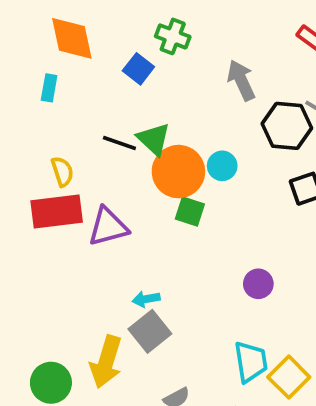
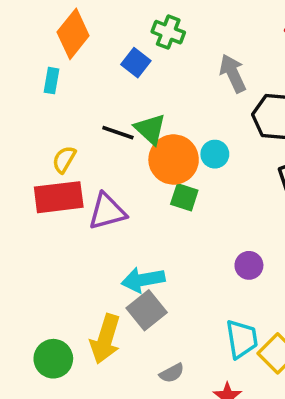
orange diamond: (72, 38) -> (73, 34), turned 51
yellow semicircle: (62, 172) -> (64, 159), turned -132
cyan arrow: (146, 299) -> (143, 280), size x1.6

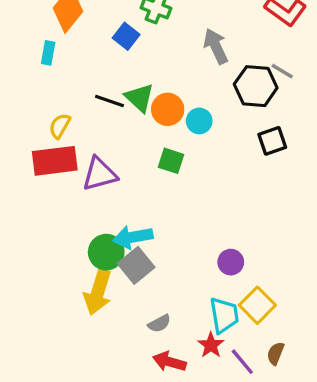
orange circle: (174, 159) -> (168, 109), moved, size x0.7
purple circle: (249, 265) -> (231, 262), moved
cyan trapezoid: (242, 339) -> (224, 315), moved
green circle: (53, 359) -> (106, 252), moved

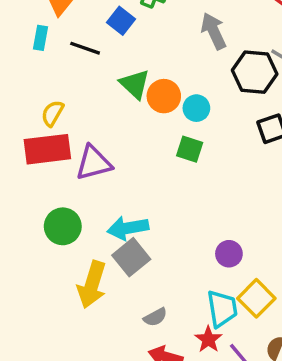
black line: (110, 101) -> (85, 48), moved
green square: (171, 161) -> (190, 149), moved
green circle: (106, 252) -> (63, 226), moved

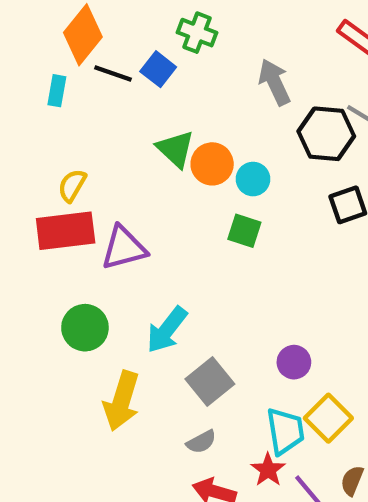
black line: (85, 48) -> (113, 73), moved
cyan arrow: (128, 228) -> (167, 330), turned -42
gray square: (131, 257) -> (210, 382), moved

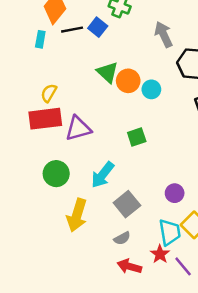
black line: (113, 73) -> (72, 30), turned -30
green square: (244, 231) -> (137, 137), moved, turned -36

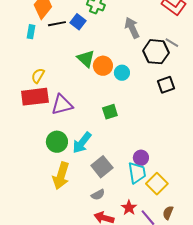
green circle: (56, 174) -> (57, 142), moved
cyan trapezoid: (170, 232) -> (137, 173), moved

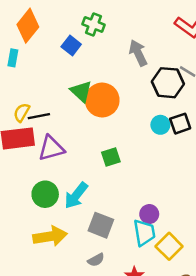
black line: (57, 24) -> (39, 116), moved
orange circle: (103, 66) -> (102, 100), size x1.4
cyan circle: (122, 73) -> (160, 125), moved
gray square: (102, 167) -> (101, 225), turned -30
yellow arrow: (61, 176) -> (50, 236), turned -116

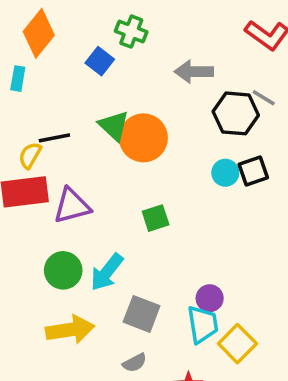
gray arrow: (138, 53) -> (194, 72), turned -65
black line: (39, 116) -> (54, 138), moved

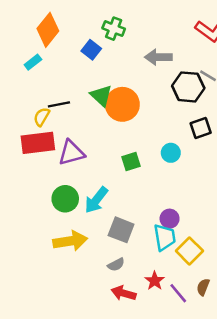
cyan rectangle: (18, 79) -> (33, 62), turned 42
cyan circle: (225, 173) -> (171, 153), moved

